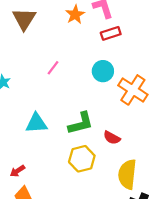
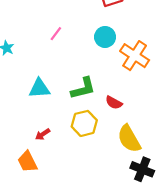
red arrow: (17, 171) -> (43, 134), moved
yellow semicircle: (127, 174) -> (129, 139), turned -36

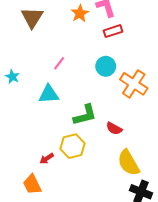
cyan triangle: (39, 88) -> (49, 94), moved
yellow hexagon: (84, 123) -> (73, 146), moved

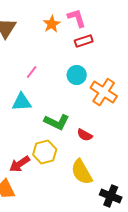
green L-shape: (85, 115) -> (57, 122), turned 40
red arrow: (47, 159) -> (20, 164), size x1.5
yellow semicircle: (129, 163) -> (82, 172), moved

